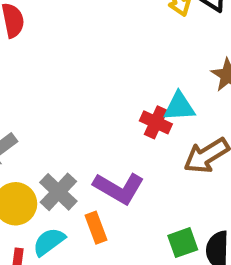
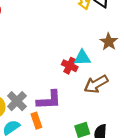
purple L-shape: (119, 188) -> (49, 100), turned -35

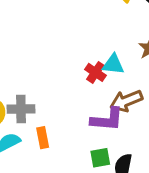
purple L-shape: (49, 100) -> (107, 119), moved
gray cross: (17, 101) -> (21, 109), turned 36

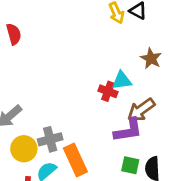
orange rectangle: (43, 138) -> (75, 160), size x1.6
green square: (100, 158) -> (130, 165), turned 36

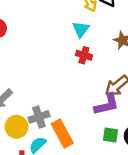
cyan triangle: (122, 80) -> (81, 29), moved, turned -42
red cross: (108, 91) -> (84, 55), moved

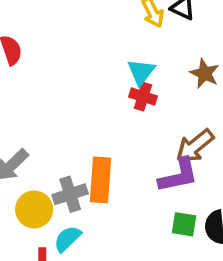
cyan triangle: (81, 29) -> (141, 72), moved
orange rectangle: (62, 134) -> (100, 180), moved, turned 32

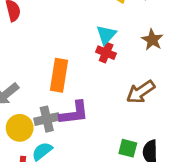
purple L-shape: (178, 175) -> (74, 113), moved
orange rectangle: (100, 180) -> (59, 75), moved

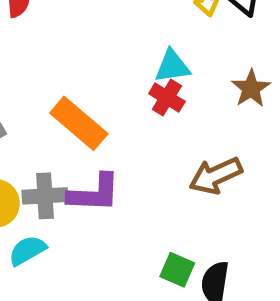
cyan triangle: (106, 35) -> (172, 66), turned 30
orange rectangle: (59, 75) -> (79, 123), turned -68

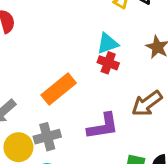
orange rectangle: (79, 123) -> (59, 89), turned -68
purple L-shape: (94, 193) -> (103, 126), moved

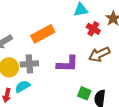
red cross: (108, 63) -> (93, 29), moved

